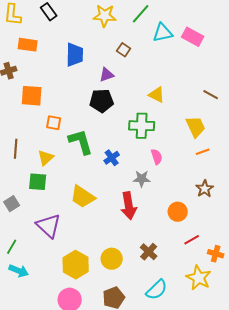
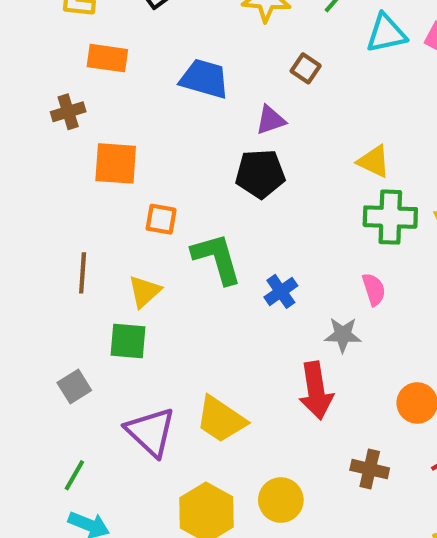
blue trapezoid: (75, 55) -> (204, 79), turned -75
green cross: (142, 126) -> (390, 217), moved
yellow trapezoid: (83, 197) -> (221, 419), moved
brown cross: (149, 252) -> (370, 469), moved, turned -30

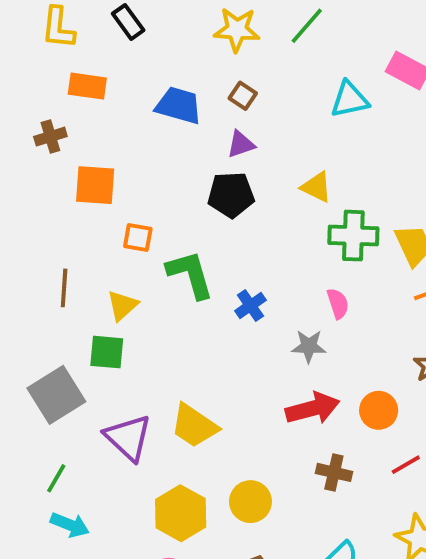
cyan triangle: (386, 33) -> (349, 100), moved
brown square: (306, 68) -> (243, 96), moved
yellow triangle: (374, 161) -> (316, 187), moved
gray square: (74, 386) -> (56, 395), size x1.8
red arrow: (316, 391) -> (313, 408), moved, turned -96

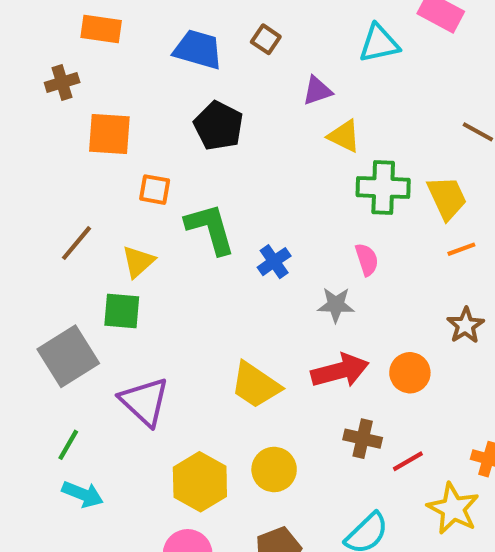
purple triangle: (241, 144) -> (317, 91), moved
black pentagon: (231, 195) -> (218, 126), moved, turned 30
brown line: (64, 288) -> (76, 243), turned 36
yellow trapezoid: (194, 426) -> (256, 385), moved
red line: (406, 465) -> (408, 461), moved

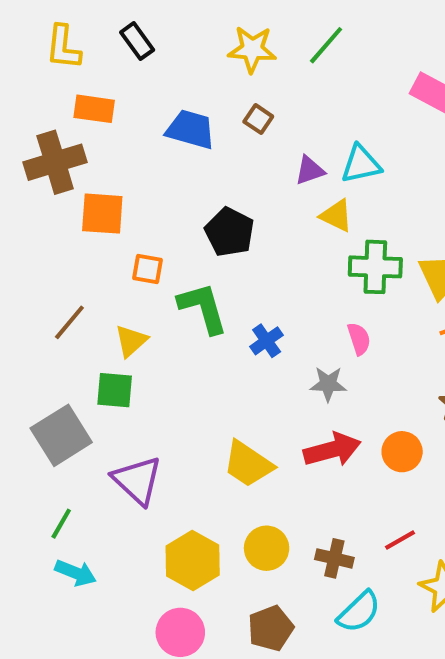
cyan triangle: (379, 43) -> (361, 164), moved
brown cross: (62, 83) -> (55, 162), size x1.8
black pentagon: (218, 126) -> (230, 232), moved
brown cross: (363, 439) -> (334, 558), moved

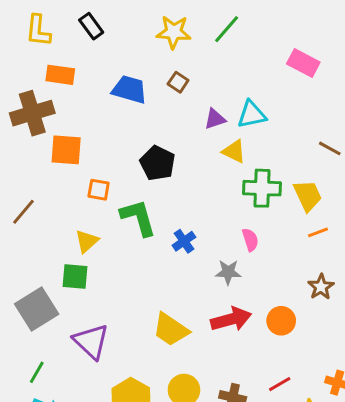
brown line: (69, 322) -> (23, 212), moved

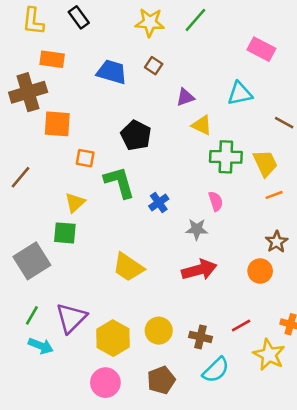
cyan triangle: (252, 115) -> (240, 93), moved
orange circle: (281, 321) -> (260, 271), moved
yellow trapezoid: (171, 330) -> (128, 267), moved
purple triangle: (91, 341) -> (71, 318), moved, turned 32

